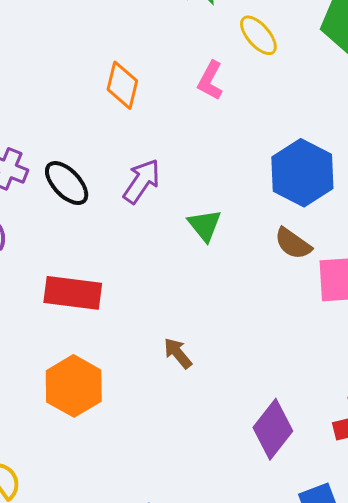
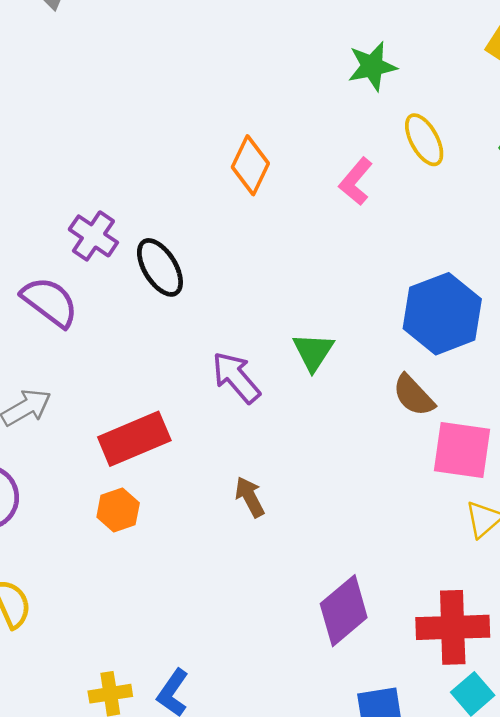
purple arrow: (142, 181) -> (236, 377), moved, turned -87
red rectangle: (73, 293) -> (134, 439), moved, turned -42
orange hexagon: (74, 386) -> (118, 510), size x0.6

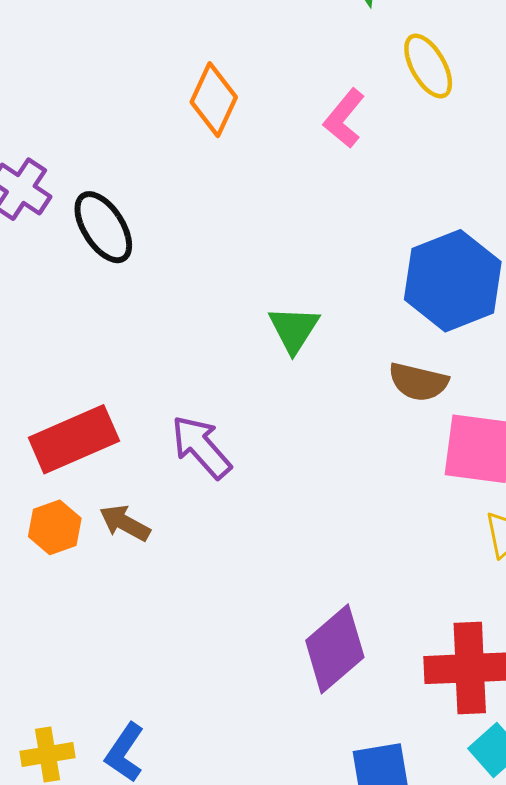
purple arrow: (236, 377) -> (201, 447), moved
brown semicircle: (413, 395) -> (418, 382), turned -33
brown arrow: (250, 497) -> (125, 523), moved, turned -33

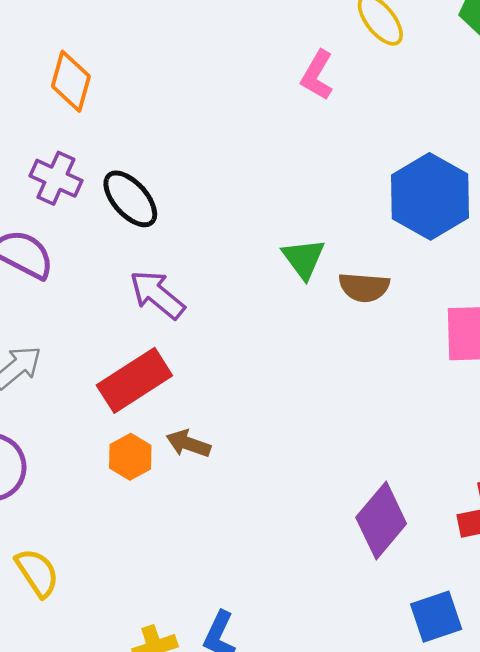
orange diamond: (214, 100) -> (71, 81), moved
brown semicircle: (418, 382) -> (364, 287), moved
purple arrow: (201, 447) -> (157, 295), moved

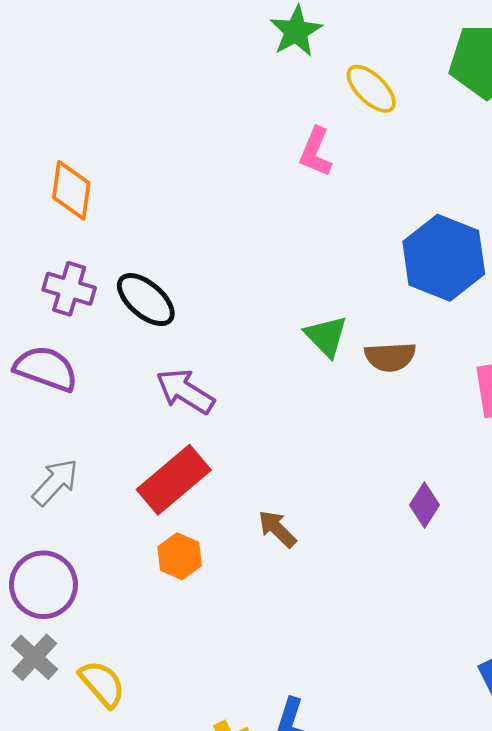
brown arrow: (188, 444) -> (277, 529), moved, turned 33
purple diamond: (381, 520) -> (424, 505), moved, size x0.6

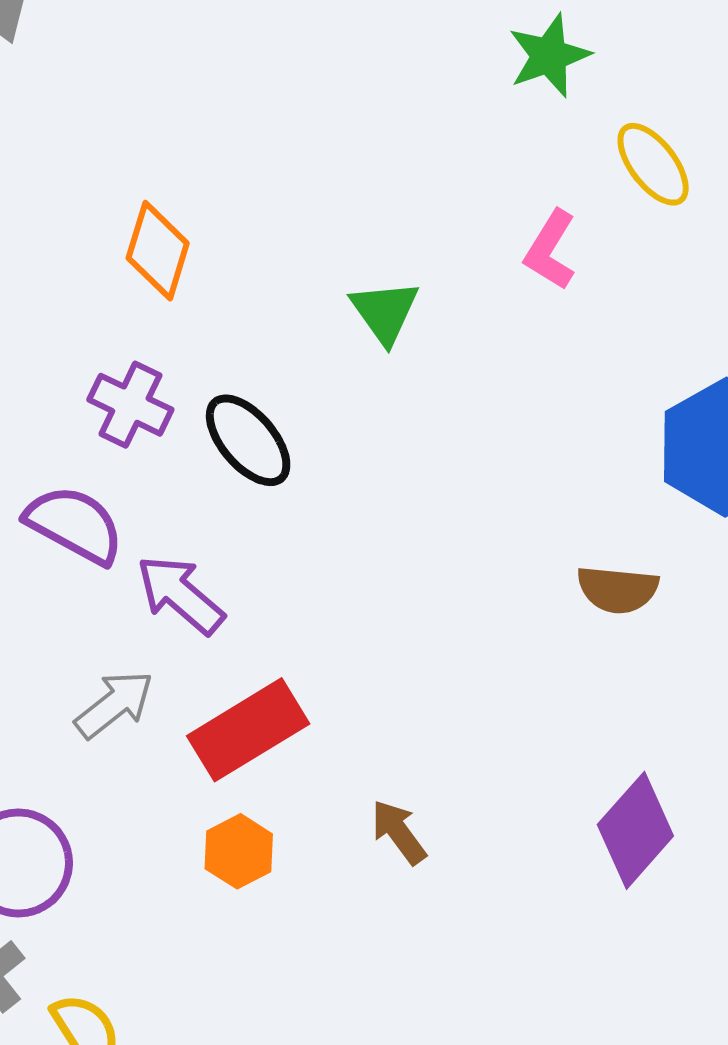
green triangle: (326, 336) -> (385, 312), moved
purple arrow: (185, 391) -> (180, 595), moved
gray arrow: (55, 482) -> (114, 704), moved
purple diamond: (424, 505) -> (635, 830), size x1.6

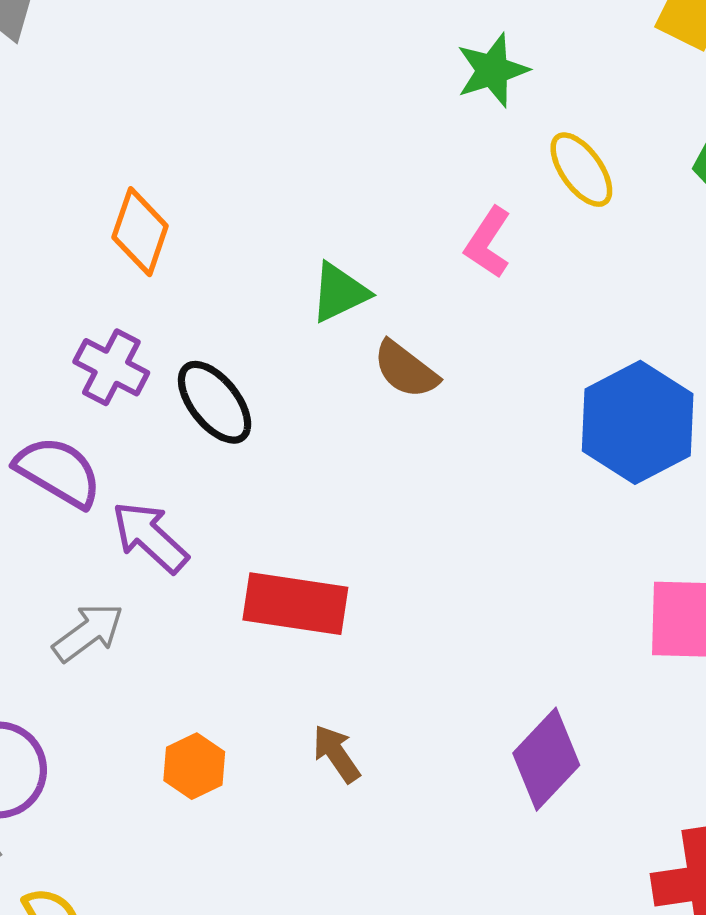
green triangle: (385, 312) -> (339, 292), turned 38
brown semicircle: (618, 590) -> (406, 370), moved, turned 30
red rectangle: (248, 730) -> (295, 604), moved, turned 38

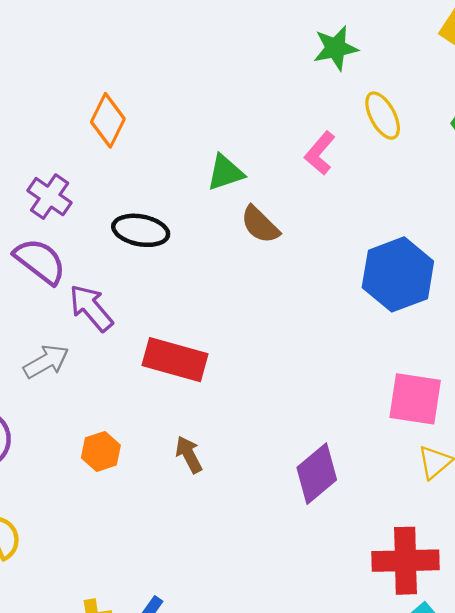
purple cross: (111, 367) -> (50, 197), moved
black ellipse: (215, 402) -> (141, 230), turned -48

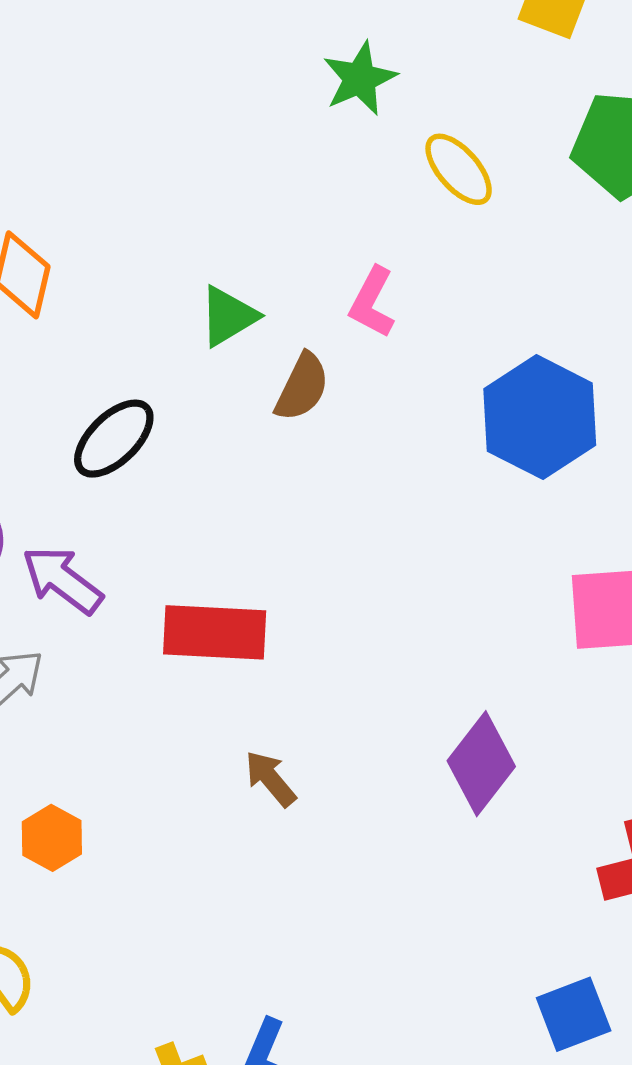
pink L-shape: (320, 153) -> (372, 302), moved
brown semicircle: (260, 225) -> (302, 387), turned -96
black ellipse: (141, 230) -> (114, 439), turned -42
orange hexagon: (101, 451) -> (52, 838), moved

